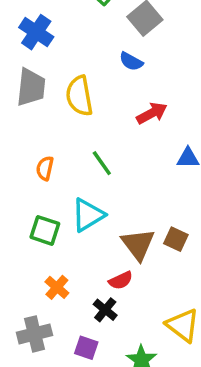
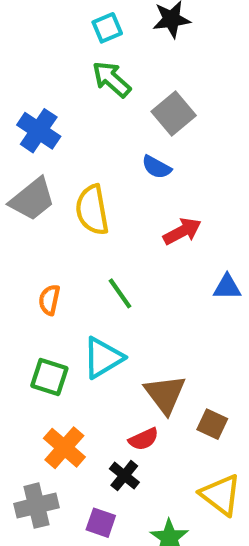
gray trapezoid: (31, 87) -> (32, 199), turned 45
brown square: (176, 239) -> (212, 424), moved
orange cross: (57, 287) -> (64, 448), size x1.4

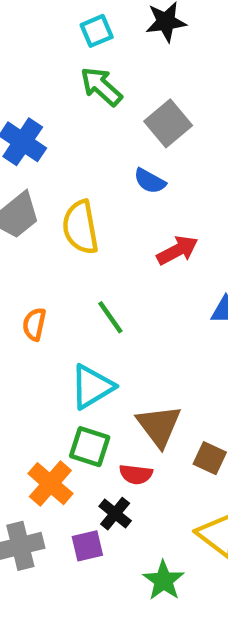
green square: (49, 377) -> (90, 447), moved
red semicircle: (144, 439) -> (136, 474), turned 32
purple square: (101, 523) -> (87, 546), moved, turned -32

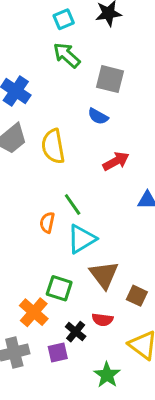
gray square: (168, 123) -> (110, 79), turned -36
orange semicircle: (34, 324) -> (47, 222), moved
cyan triangle: (92, 387) -> (82, 239), moved
red semicircle: (136, 474) -> (102, 320), moved

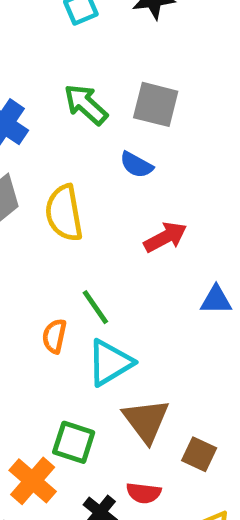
green arrow: (67, 55) -> (86, 104), moved

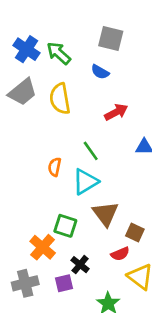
green arrow: (86, 104) -> (59, 53), moved
green line: (95, 307) -> (91, 151), moved
red semicircle: (144, 493) -> (120, 254), moved, turned -30

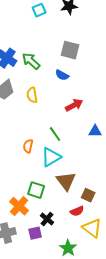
yellow semicircle: (60, 99) -> (32, 95), size x0.7

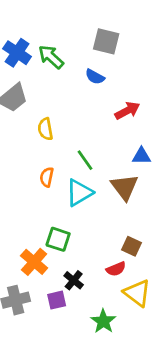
yellow semicircle: (32, 95) -> (45, 129), moved
red arrow: (74, 105) -> (127, 111), moved
brown triangle: (66, 181) -> (125, 187), moved

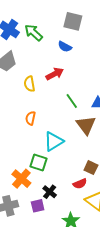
red arrow: (127, 111) -> (55, 74), moved
green line: (85, 160) -> (72, 101), moved
cyan triangle: (79, 193) -> (54, 141), moved

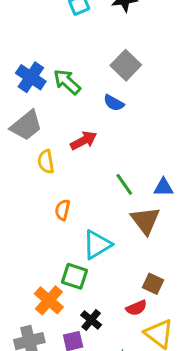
gray square: (73, 21) -> (126, 65), turned 30
red arrow: (55, 74) -> (84, 141), moved
yellow semicircle: (29, 84) -> (46, 162), moved

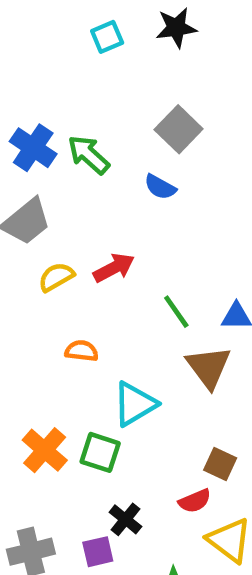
red arrow: (84, 141) -> (114, 268), moved
yellow semicircle: (46, 162) -> (56, 277), turned 70
orange semicircle: (62, 210) -> (82, 351), turned 85
orange cross: (49, 300) -> (45, 450), moved

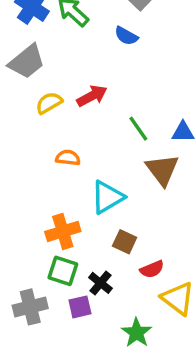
orange cross: (45, 450) -> (63, 231), moved, turned 32
green square: (100, 452) -> (63, 271), moved
brown square: (220, 464) -> (125, 242), moved

